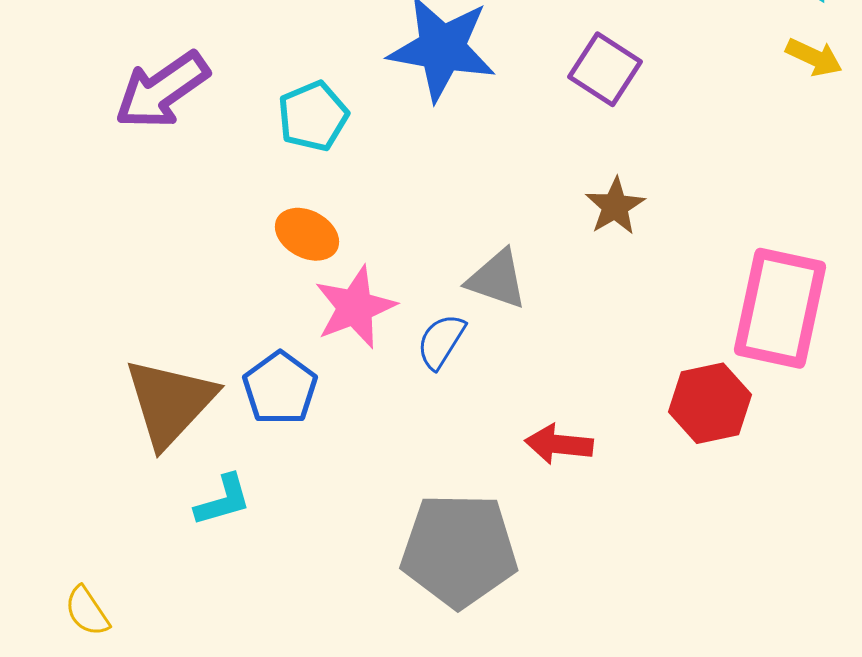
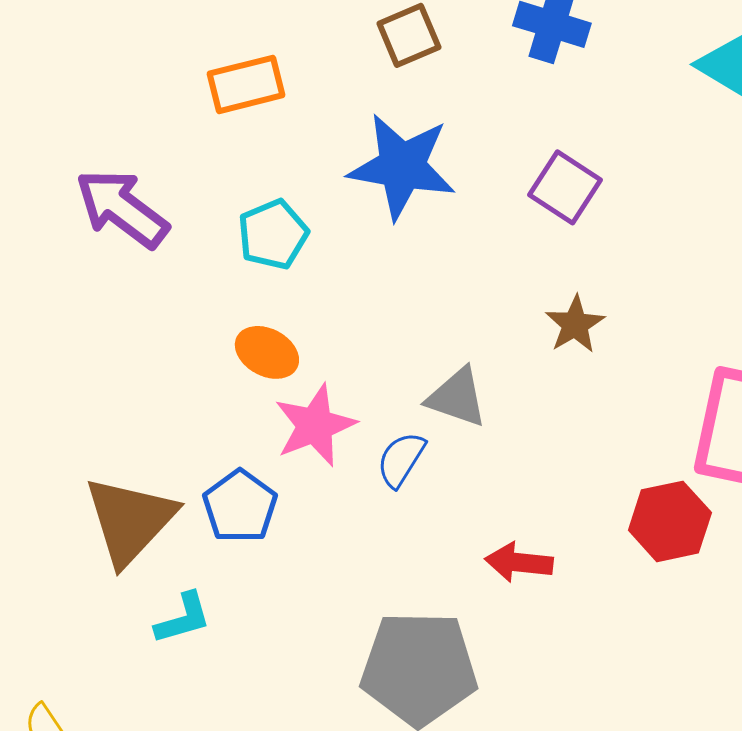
purple arrow: (162, 90) -> (122, 208), turned 72

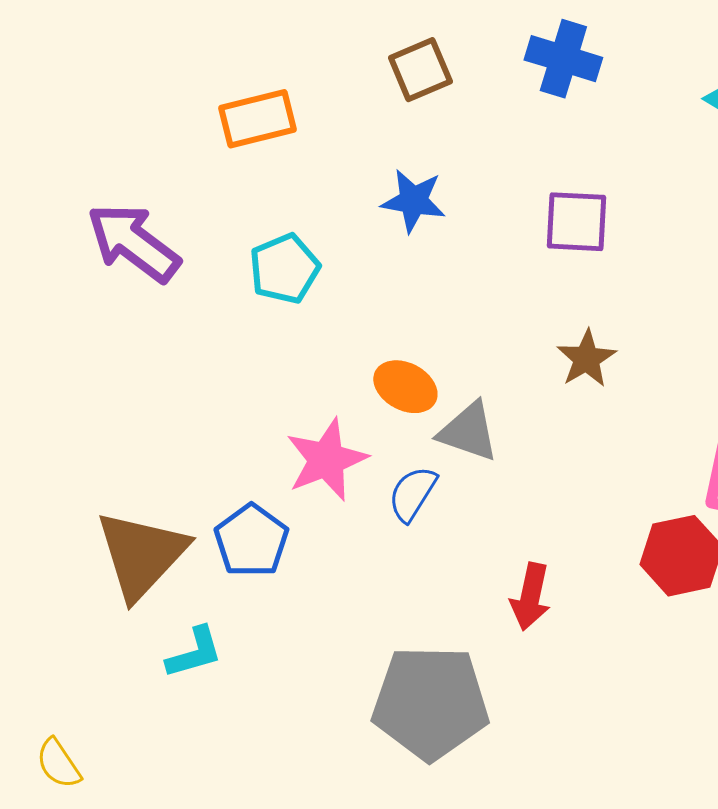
blue star: (402, 166) -> (413, 201), size x0.6
purple square: (565, 187) -> (576, 222), turned -30
orange ellipse: (267, 352) -> (405, 387), moved
red arrow: (519, 562) -> (530, 597), turned -84

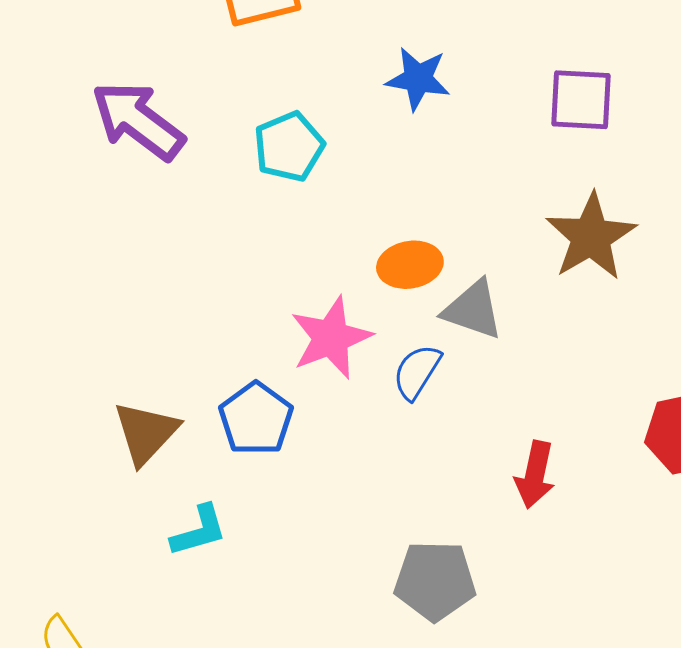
brown star: (586, 359) -> (591, 237), size x1.5
orange ellipse: (405, 387) -> (410, 265), turned -38
brown triangle: (141, 555) -> (146, 433), size x0.7
gray pentagon: (430, 703) -> (435, 581), size x0.7

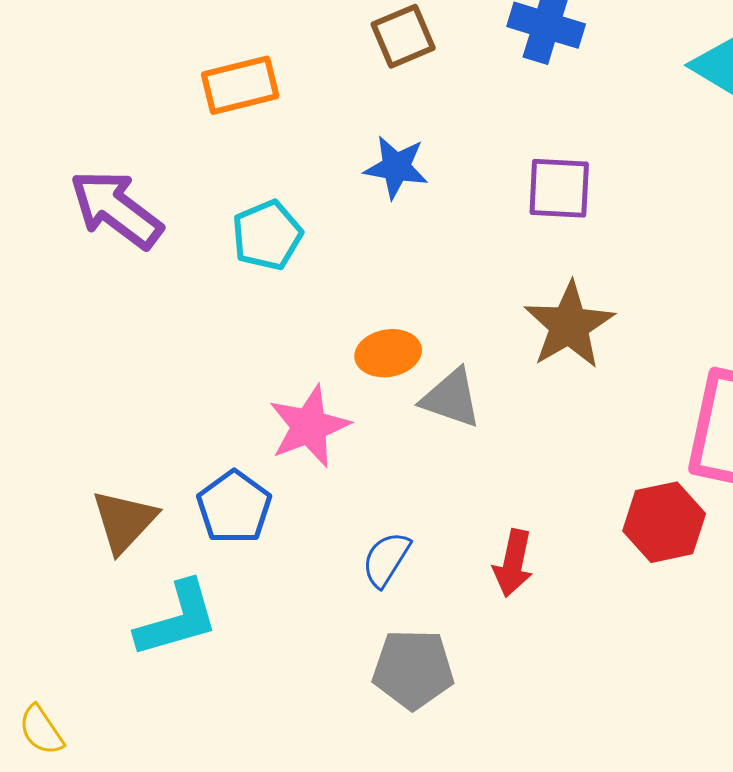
blue semicircle: (417, 372) -> (386, 559), moved
cyan L-shape: (199, 531) -> (177, 619), size x1.5

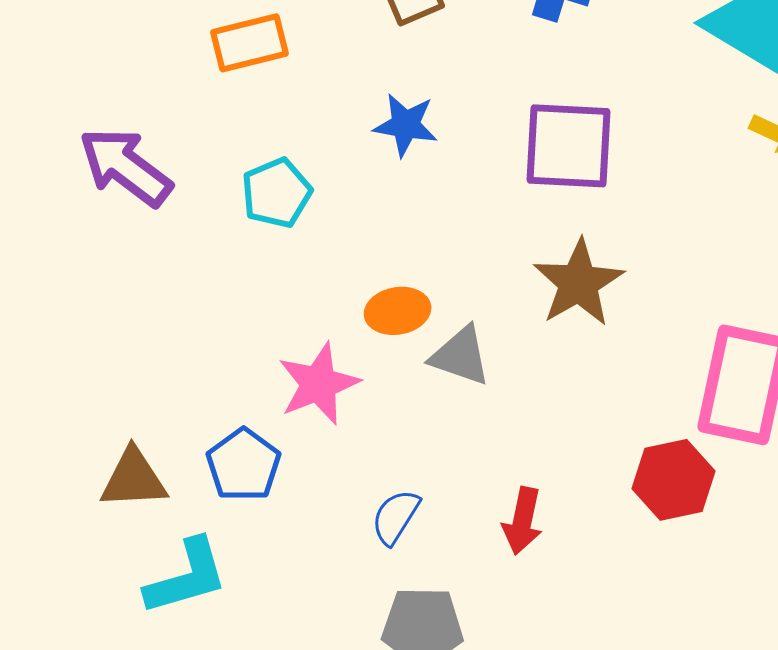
purple square: (559, 188) -> (569, 146), size x1.4
brown triangle: (124, 521) -> (134, 479), turned 44

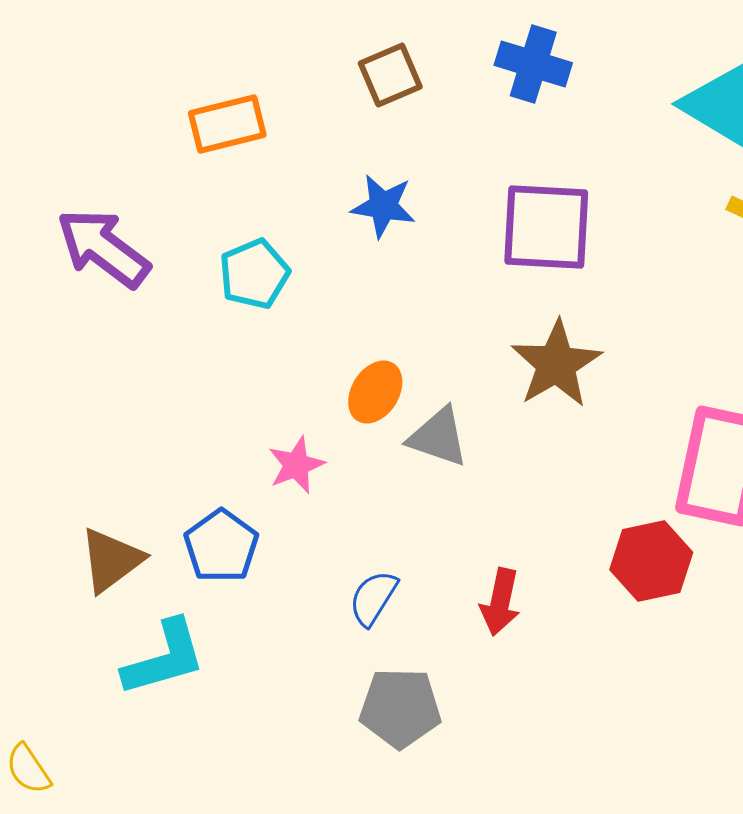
orange ellipse: (398, 311) -> (375, 392), turned -48
pink star: (319, 384) -> (296, 465), size x0.7
brown triangle: (134, 479) -> (111, 560), turned -34

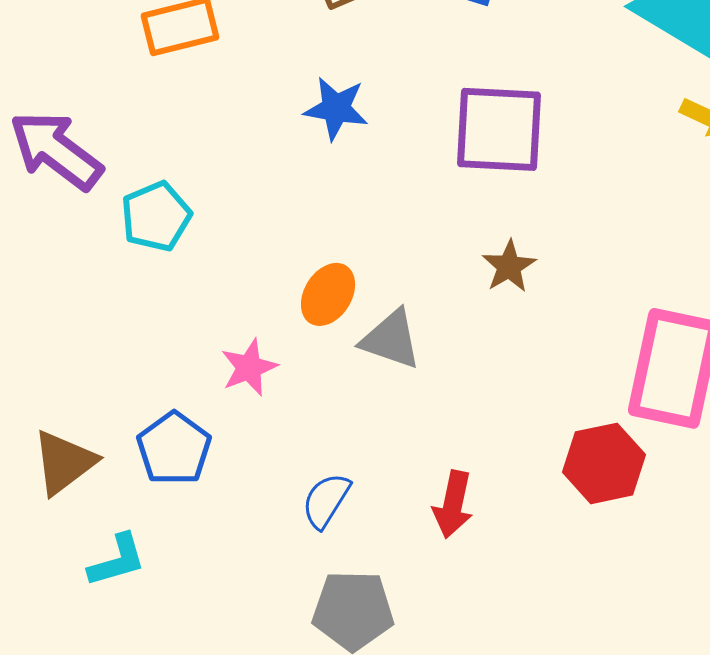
cyan pentagon: (254, 274) -> (156, 216), moved
brown star: (556, 364) -> (509, 266), size x0.6
cyan L-shape: (164, 658) -> (117, 560), size x0.7

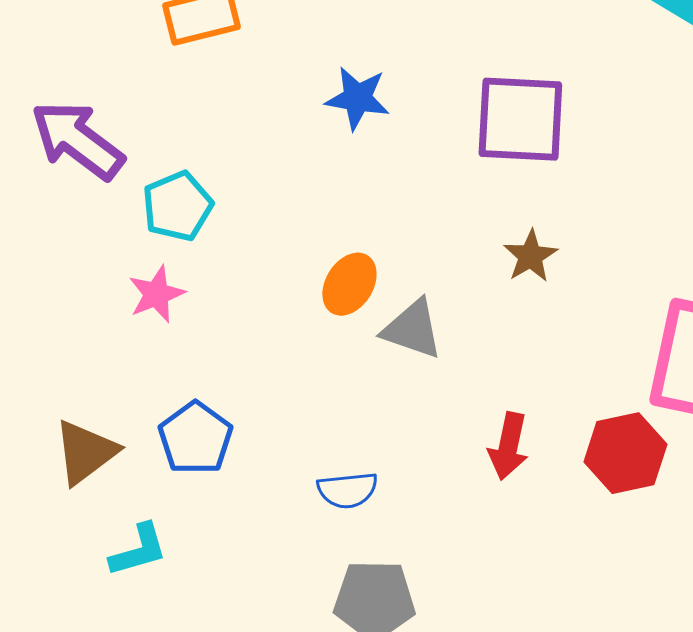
pink star: (249, 367) -> (156, 294), moved
blue semicircle: (326, 500) -> (347, 490), turned -128
red arrow: (453, 504) -> (508, 446), moved

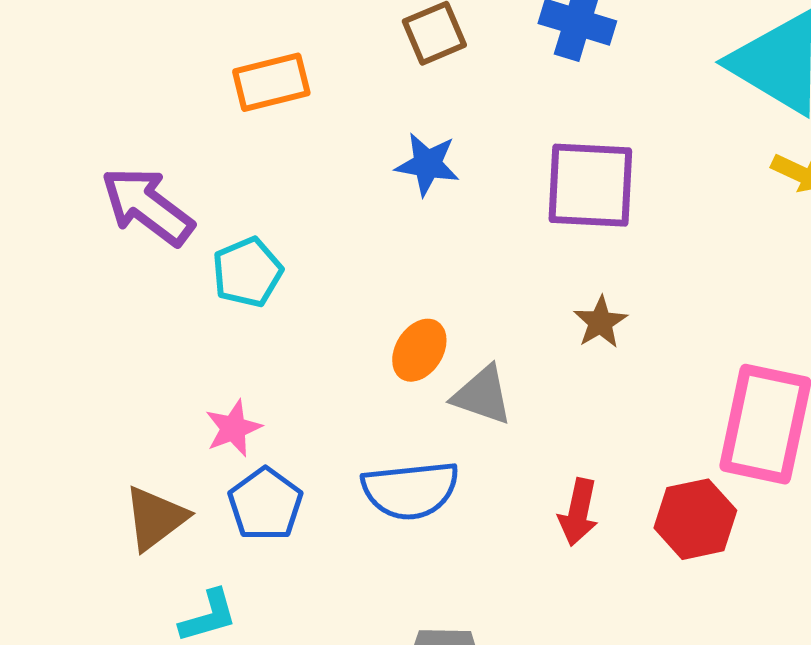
pink star: (156, 294) -> (233, 428), moved
blue semicircle: (347, 490) -> (410, 490), moved, size x1.6

